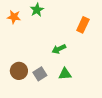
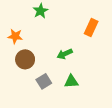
orange star: (14, 17) -> (15, 36), moved
brown circle: (19, 71) -> (25, 59), moved

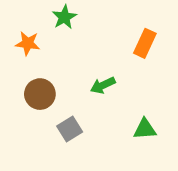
orange star: (15, 36) -> (28, 43), moved
green triangle: (71, 81) -> (145, 129), moved

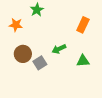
gray square: (70, 129) -> (40, 63), moved
green triangle: (145, 129) -> (83, 61), moved

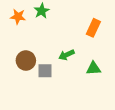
orange star: (16, 25) -> (18, 17), moved
gray square: (40, 63) -> (45, 71), turned 32

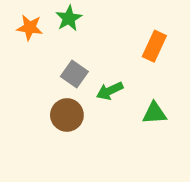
brown circle: (26, 61) -> (67, 115), moved
gray square: (45, 71) -> (74, 74), moved, turned 35

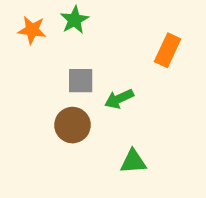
gray square: (74, 74) -> (81, 81), turned -35
green triangle: (154, 113) -> (133, 161), moved

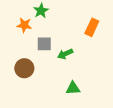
orange star: (32, 30) -> (24, 25), moved
brown circle: (73, 125) -> (24, 68), moved

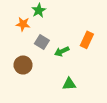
orange rectangle: (92, 27) -> (87, 40), moved
gray square: (44, 44) -> (42, 42), turned 32

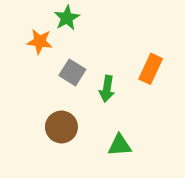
green arrow: (62, 51) -> (107, 89), turned -56
brown circle: (23, 65) -> (61, 127), moved

